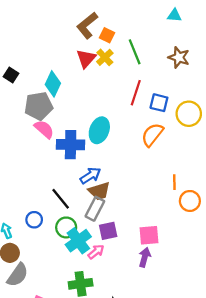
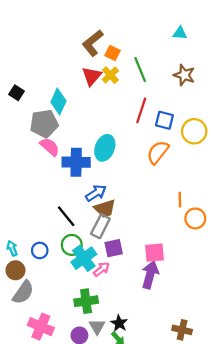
blue circle: (34, 220) -> (40, 250), moved
purple arrow: (145, 257) -> (150, 275), size x1.4

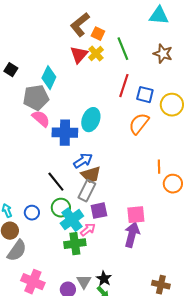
cyan triangle: (180, 33) -> (159, 16), size x1.5
green cross: (86, 301) -> (75, 244), moved

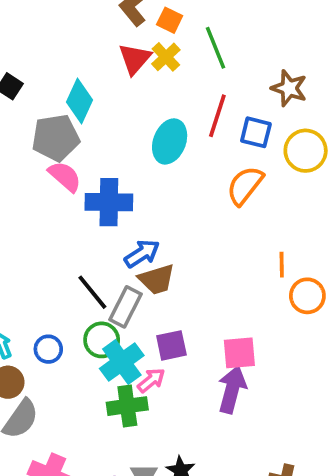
brown star: (163, 54) -> (289, 88), moved
cyan ellipse: (91, 120) -> (170, 141), moved
gray rectangle: (87, 191) -> (125, 307), moved

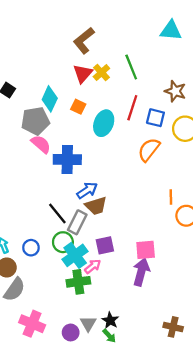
orange square: (170, 20) -> (78, 107), moved

